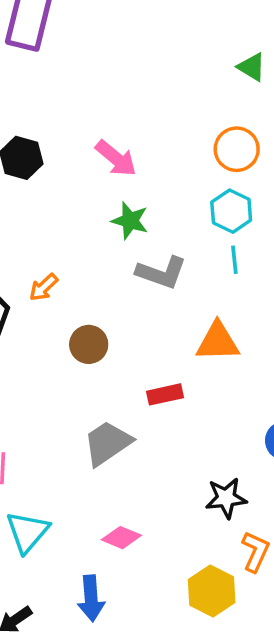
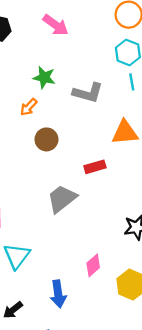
green star: (130, 221) -> (44, 78), moved
orange arrow: (44, 287) -> (29, 107), moved
pink diamond: (121, 538) -> (93, 265), moved, turned -60

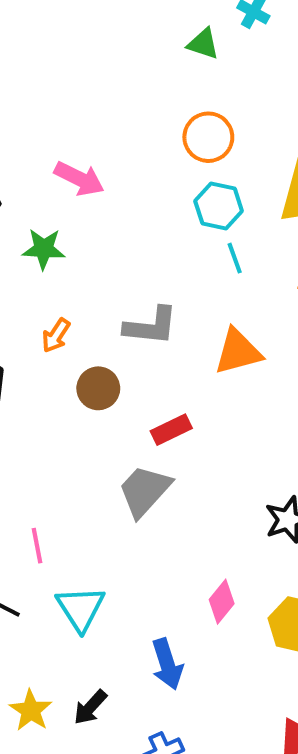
green star: (44, 78) -> (44, 249), moved
gray L-shape: (88, 93) -> (151, 326), moved
red rectangle: (95, 167) -> (171, 430), moved

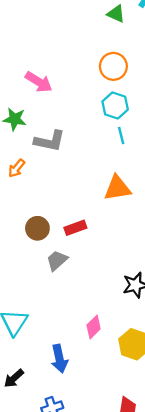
gray L-shape: (151, 326) -> (50, 141), moved
brown circle: (98, 388) -> (37, 228), moved
gray trapezoid: (144, 491) -> (57, 260), size x0.7

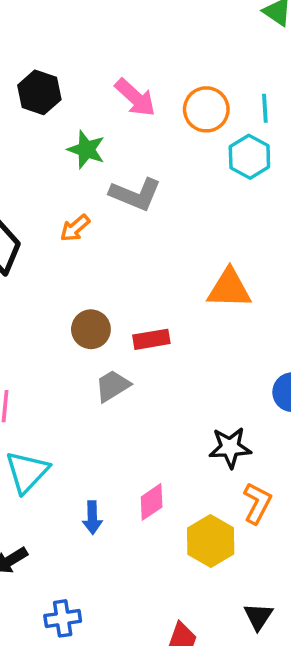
orange circle: (113, 66) -> (206, 109), moved
cyan line: (121, 136) -> (265, 108), moved
blue arrow: (59, 359) -> (92, 518), moved, size x0.7

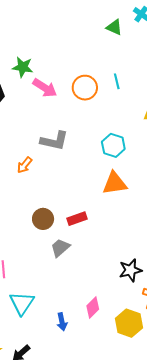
green star: (86, 150) -> (23, 67), moved
cyan hexagon: (249, 157) -> (113, 145), moved

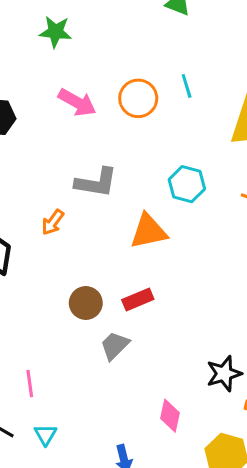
green star: (23, 67) -> (55, 32), moved
orange triangle: (115, 183) -> (149, 231), moved
cyan triangle: (22, 303) -> (45, 435), moved, size x0.6
pink diamond: (93, 307) -> (170, 416), moved, turned -30

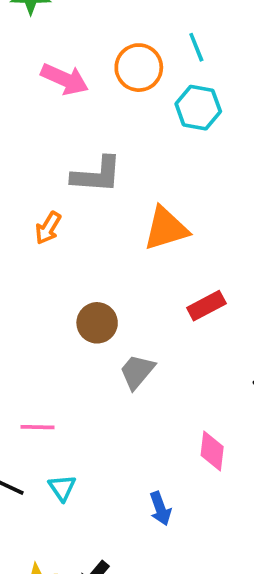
cyan hexagon: (187, 184) -> (198, 108), moved
red rectangle: (138, 300) -> (206, 306), moved
pink line: (30, 383) -> (37, 427), turned -76

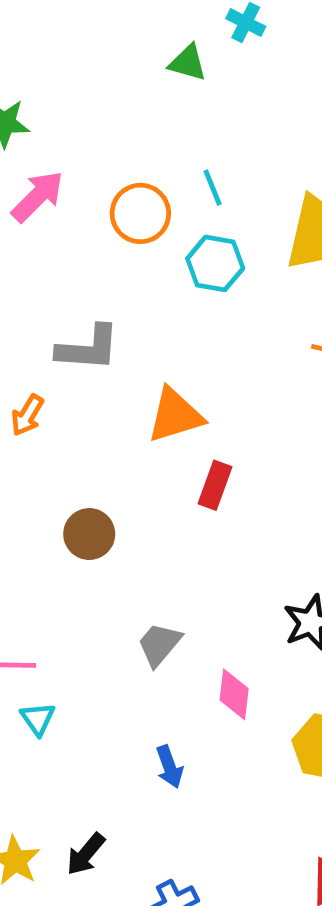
pink arrow: (65, 79) -> (38, 197), moved, turned -69
red rectangle: (206, 306) -> (215, 485), moved, turned -42
gray trapezoid: (137, 372) -> (159, 644), moved
cyan triangle: (62, 488) -> (38, 719), moved

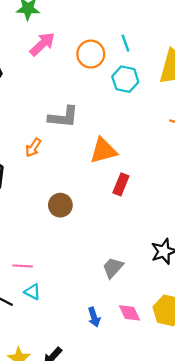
gray trapezoid: (159, 644) -> (113, 268), moved
pink diamond: (234, 694) -> (130, 313), moved, turned -35
cyan triangle: (38, 719) -> (32, 292), turned -30

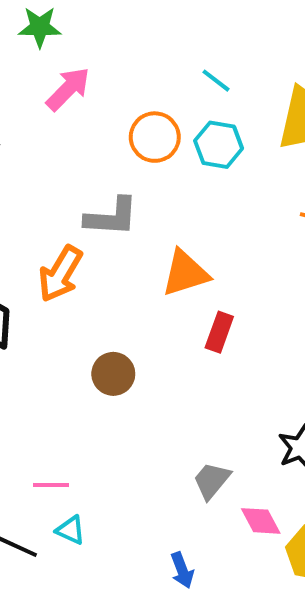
cyan line: (125, 43) -> (216, 81), turned -30
orange circle: (91, 54) -> (155, 137), moved
orange arrow: (33, 148) -> (60, 274), size x1.6
pink diamond: (130, 313) -> (261, 521), moved

